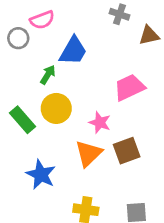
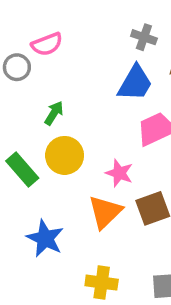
blue trapezoid: (73, 51) -> (135, 83), moved

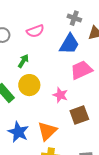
pink semicircle: (47, 44) -> (35, 31), moved
orange triangle: (105, 212) -> (47, 131), moved

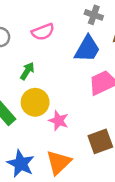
pink star: (60, 95) -> (59, 121), moved

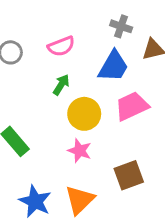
green arrow: (27, 71) -> (61, 85), moved
yellow circle: (35, 102) -> (84, 114), moved

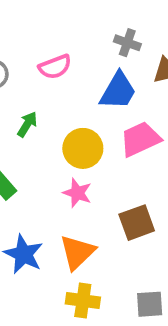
green arrow: (61, 85) -> (27, 124), moved

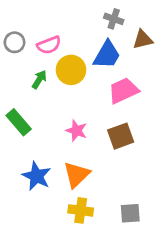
pink semicircle: (55, 67) -> (49, 45), moved
yellow circle: (83, 148) -> (71, 70), moved
brown square: (137, 223) -> (121, 136), moved

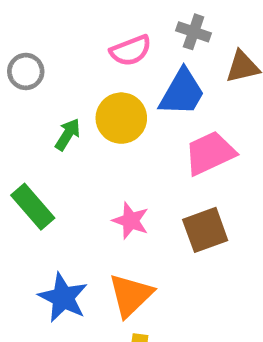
pink semicircle: (49, 45) -> (131, 50), moved

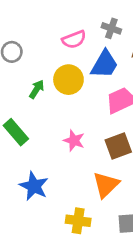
orange triangle: (131, 295) -> (106, 185), moved

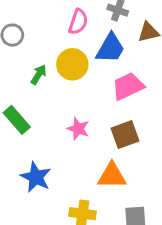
pink semicircle: (74, 39) -> (78, 22), turned -50
orange triangle: (106, 185) -> (112, 176), turned 44

